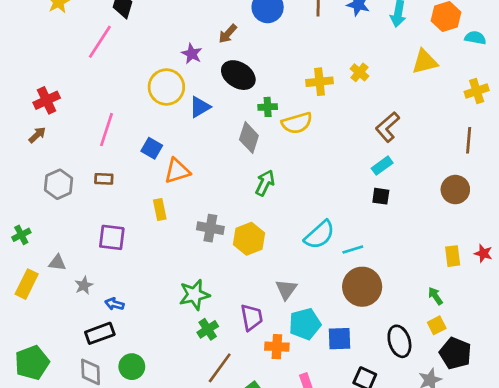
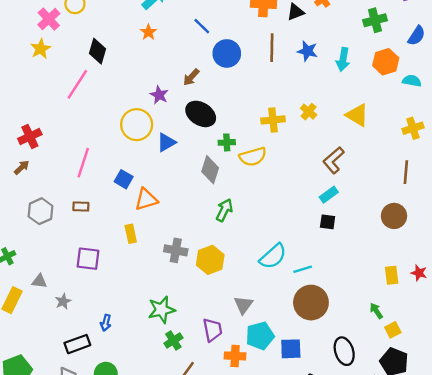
yellow triangle: (425, 62) -> (357, 115), moved, turned 45
blue arrow: (114, 304) -> (106, 323), moved, turned -91
yellow square: (437, 325) -> (393, 330), moved

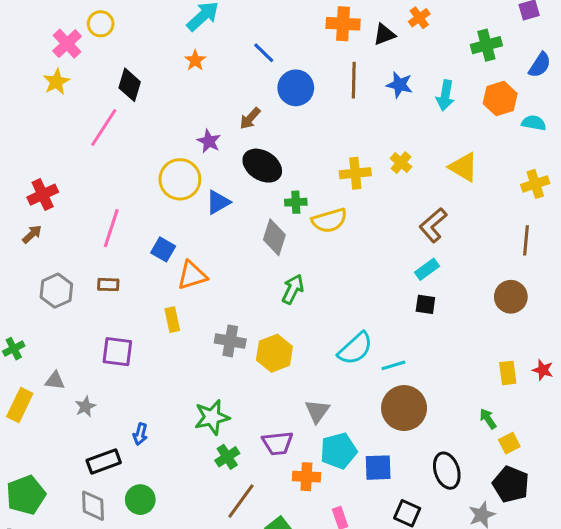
purple trapezoid: (213, 330) -> (277, 443), turned 95

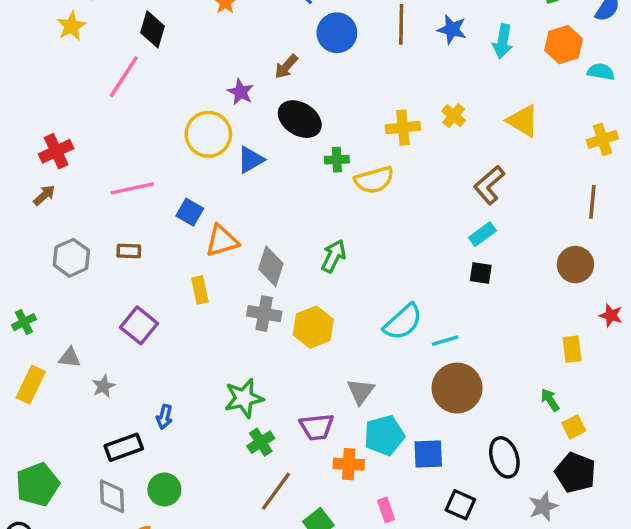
pink line: (111, 228) -> (132, 188), turned 60
gray diamond: (274, 237) -> (271, 266), moved
purple square: (117, 352) -> (139, 325), turned 32
red star: (543, 370) -> (611, 315), moved

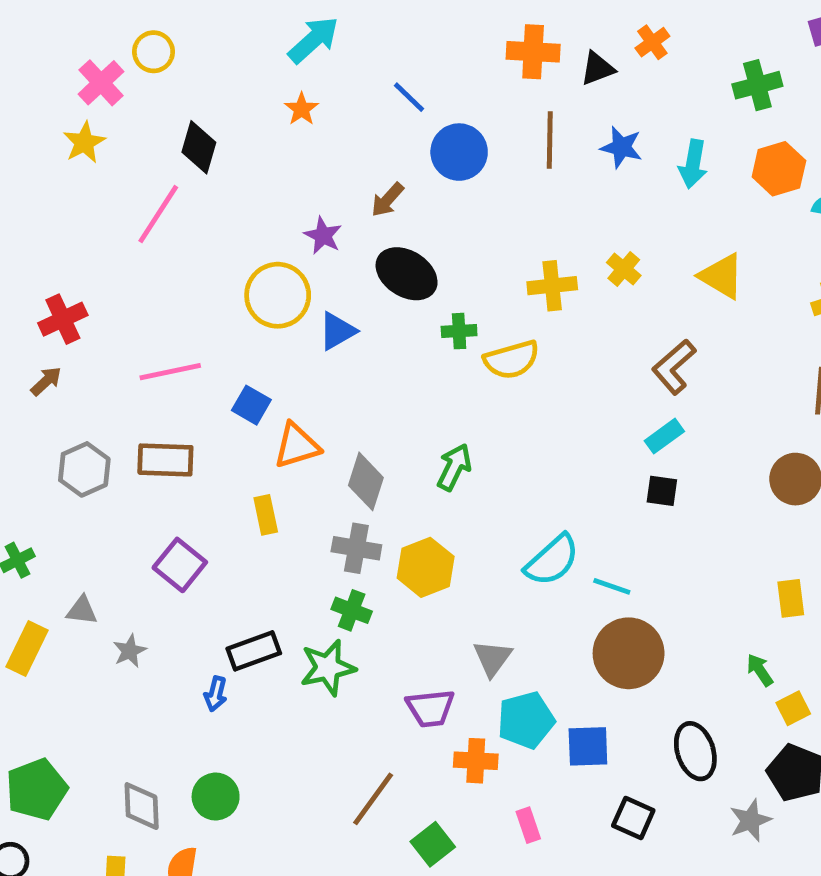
brown rectangle: (129, 251) -> (165, 460), size x1.6
cyan line: (445, 341) -> (612, 586), turned 36
green cross: (261, 442) -> (352, 610), moved, turned -36
black rectangle: (124, 447) -> (254, 651), moved

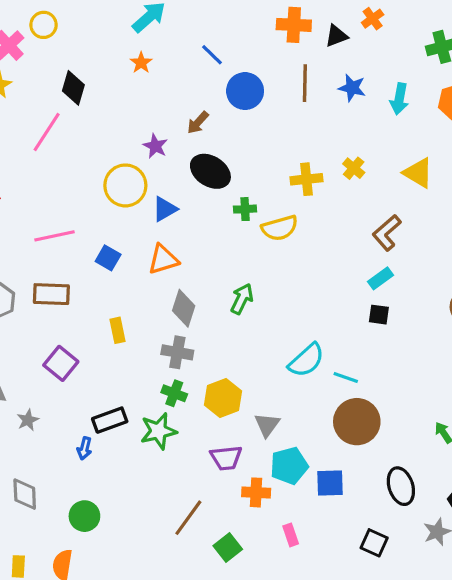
orange triangle: (297, 446) -> (163, 259), moved
yellow hexagon: (426, 567) -> (223, 398), moved
gray diamond: (142, 806) -> (25, 494), moved
black square: (633, 818) -> (374, 543), moved

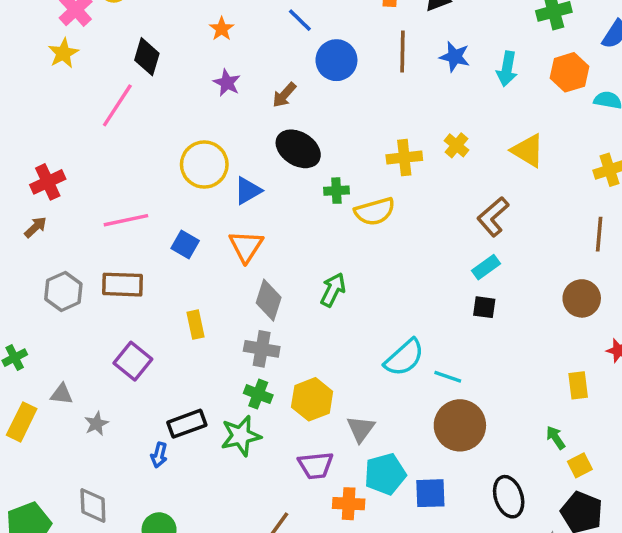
purple star: (155, 146) -> (227, 83), moved
orange triangle: (163, 259) -> (246, 246), turned -40

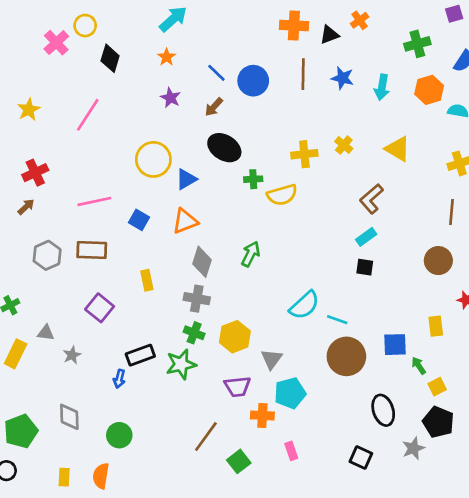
blue line: (300, 20) -> (216, 73), moved
yellow star: (63, 53) -> (29, 110), moved
black diamond: (147, 57) -> (110, 58), moved
orange triangle: (246, 246) -> (185, 221), turned 36
blue square: (430, 493) -> (395, 345), moved

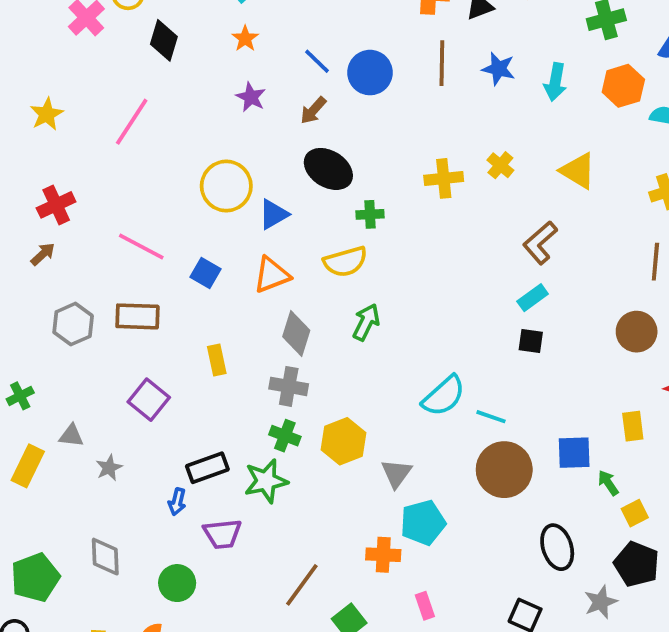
yellow semicircle: (282, 195) -> (345, 262), moved
pink line: (94, 201) -> (141, 247), turned 40
purple trapezoid: (237, 387) -> (222, 534), moved

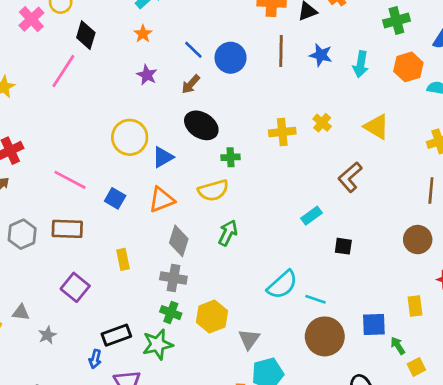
pink line: (132, 122) -> (63, 71), moved
cyan rectangle: (533, 298) -> (311, 216), moved

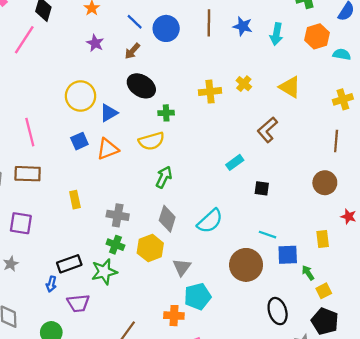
pink line: (70, 180) -> (30, 132), turned 48
blue square: (115, 198) -> (79, 141), moved, turned 36
gray diamond: (179, 241) -> (167, 219), moved
purple square: (75, 287) -> (21, 223), moved, turned -30
cyan line: (315, 299) -> (267, 235), moved

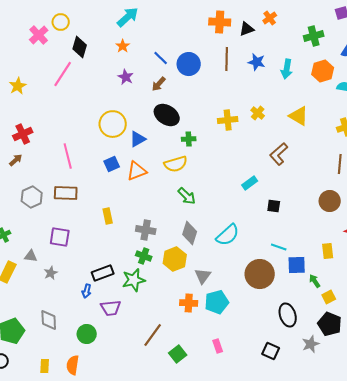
green arrow: (164, 177) -> (187, 196), turned 108
orange cross: (174, 316) -> (189, 303), moved

